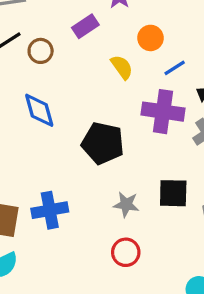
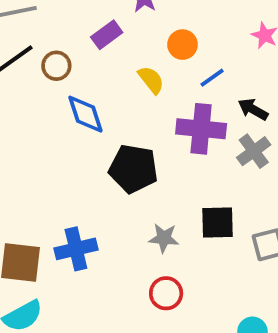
blue diamond: (39, 110) -> (85, 114), moved

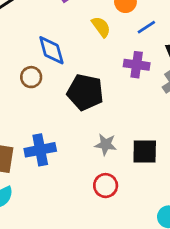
brown circle: (56, 66) -> (31, 77), moved
purple cross: (201, 129) -> (137, 65), size x0.7
black square: (217, 222) -> (145, 151), moved

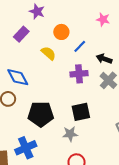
black pentagon: (85, 92) -> (41, 114), moved
black square: (145, 151) -> (81, 112), moved

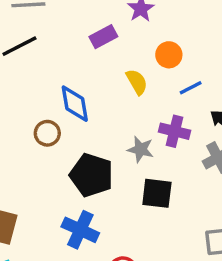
gray star: (70, 134) -> (141, 149), moved
blue cross: (26, 148) -> (80, 230), moved, turned 30

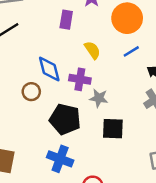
purple rectangle: (103, 37) -> (66, 20), turned -48
orange circle: (169, 55) -> (127, 18), moved, size x1.6
purple cross: (175, 131) -> (80, 79), moved

